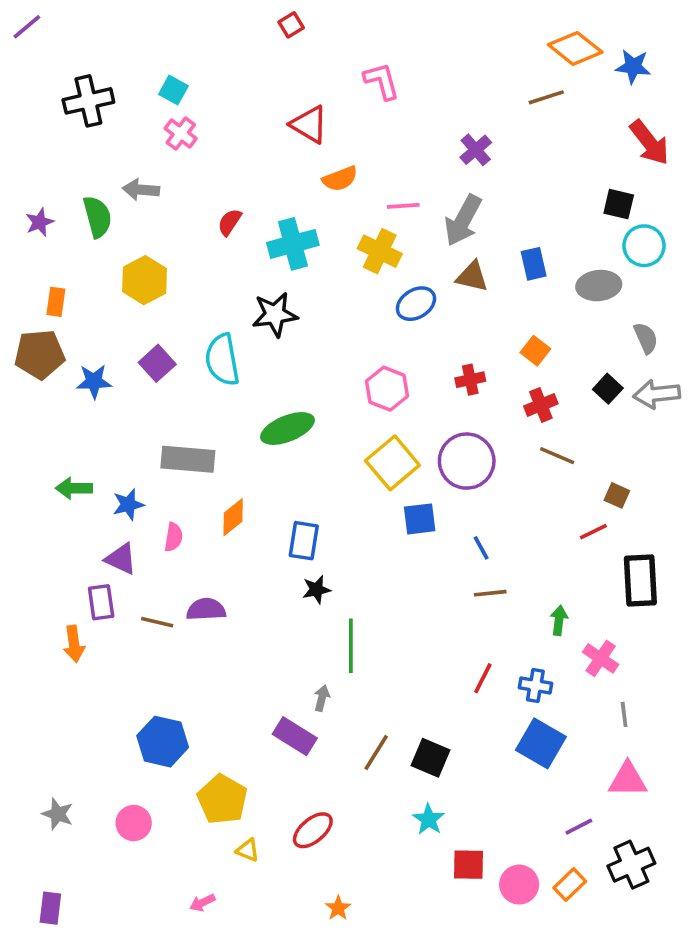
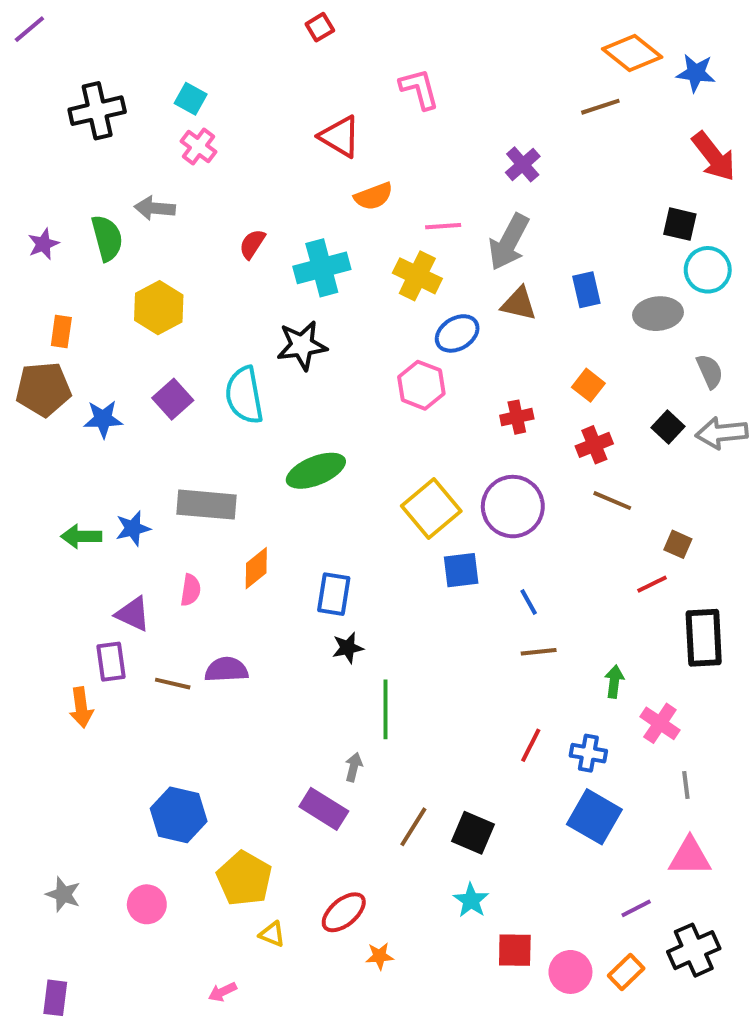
pink hexagon: (387, 389) -> (421, 385), moved
blue star: (128, 505) -> (133, 528), moved
orange star: (338, 908) -> (380, 956), moved, turned 30

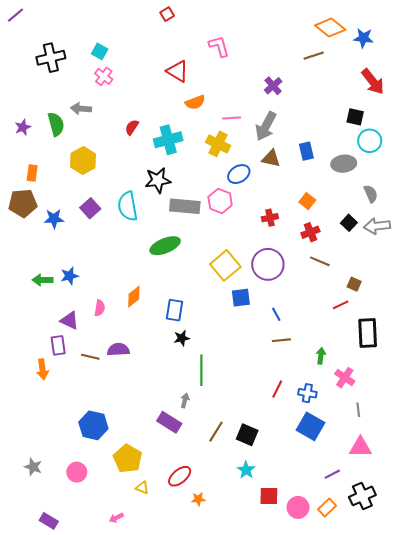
gray rectangle: (206, 505) -> (185, 206), moved
purple rectangle: (55, 998) -> (49, 521), moved, turned -66

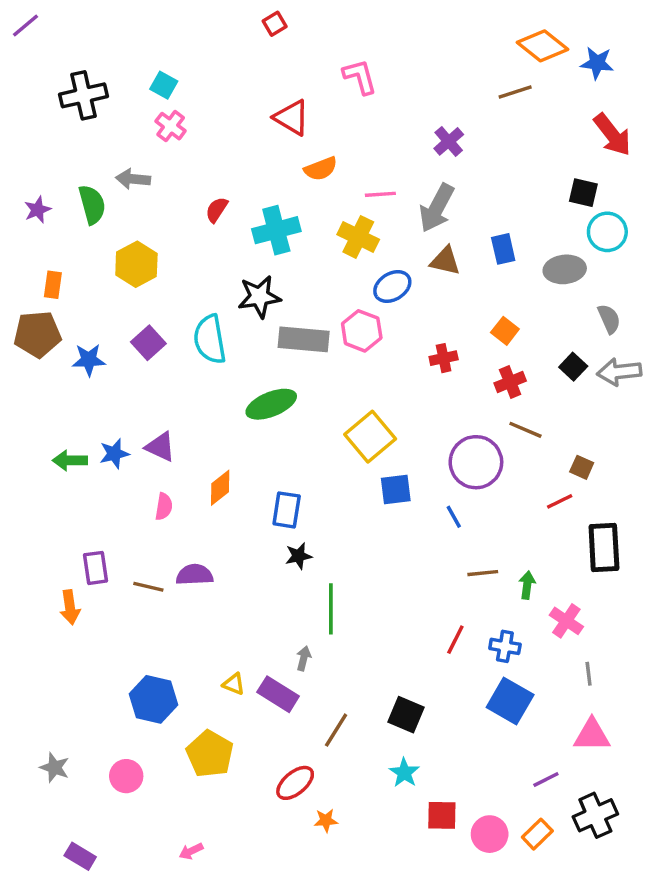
purple circle: (268, 264) -> (476, 462), moved
purple triangle: (70, 320) -> (160, 447), moved
brown line: (281, 340) -> (483, 573), moved
brown line: (216, 432) -> (336, 730), moved
yellow triangle: (142, 488) -> (234, 684), moved

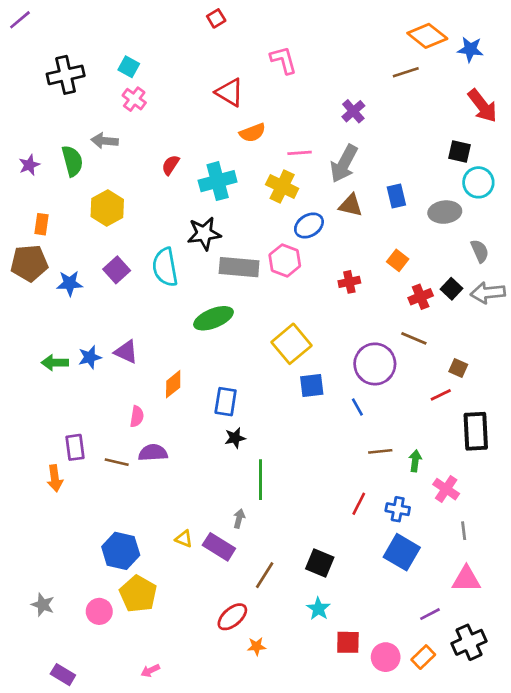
red cross: (510, 382) -> (421, 297), moved
pink semicircle: (164, 507) -> (137, 416), moved
yellow pentagon: (210, 754) -> (138, 594), moved

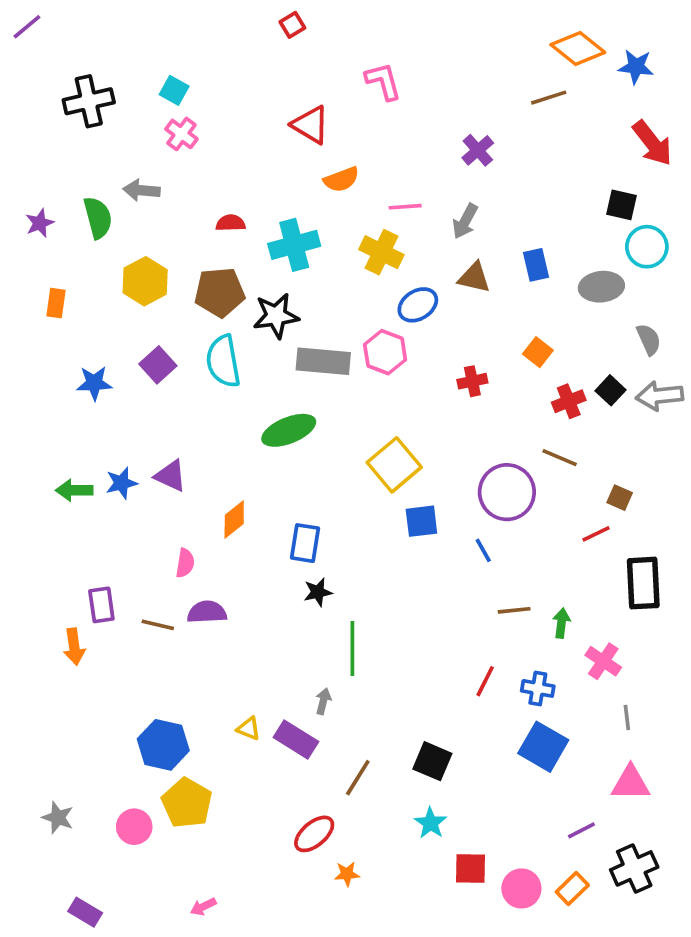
gray arrow: (344, 164) -> (465, 221), size x0.7
red semicircle: (170, 165) -> (231, 223), turned 55
brown pentagon: (29, 263) -> (220, 292), moved

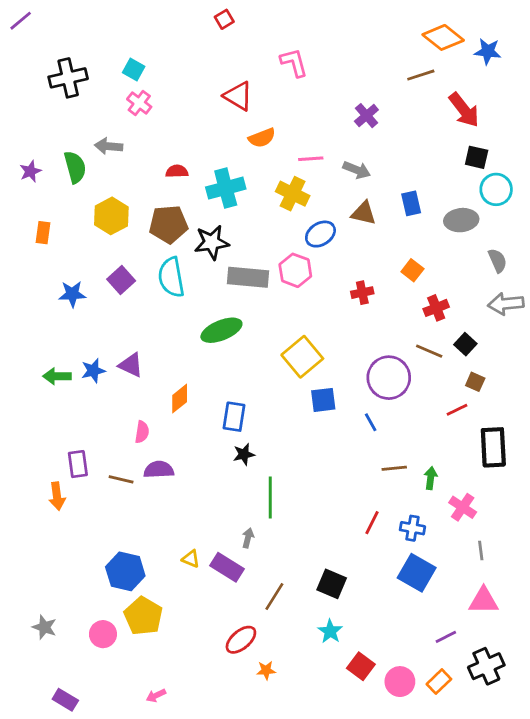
red arrow: (652, 143) -> (464, 110), moved
gray arrow: (465, 221) -> (357, 170), turned -96
black square: (611, 390) -> (465, 344), moved
red square: (471, 868) -> (361, 666), turned 36

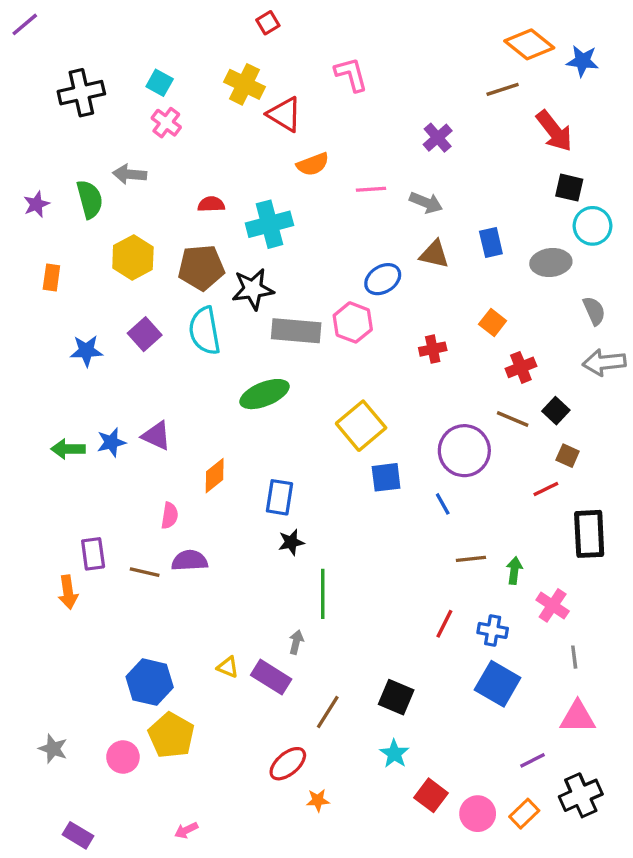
yellow cross: (293, 194) -> (245, 84), moved

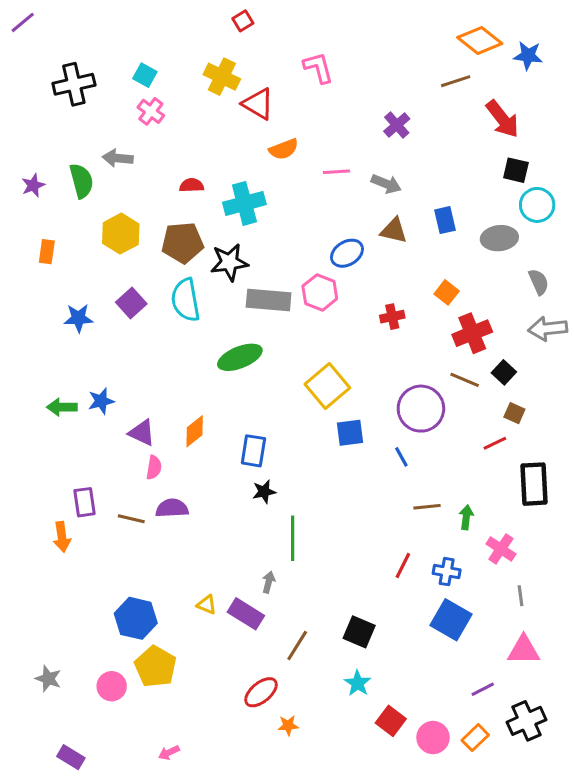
red cross: (521, 367) -> (472, 333), size x1.4
purple triangle: (156, 436) -> (142, 433), moved

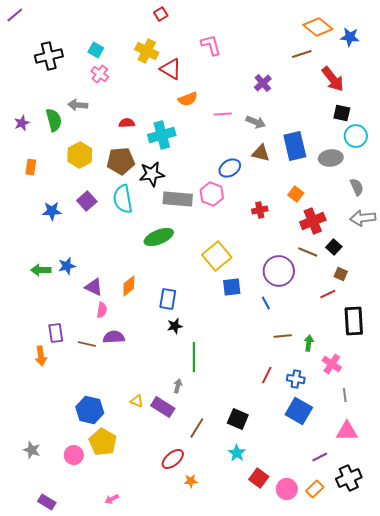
blue rectangle: (445, 220) -> (295, 146), size x1.6

